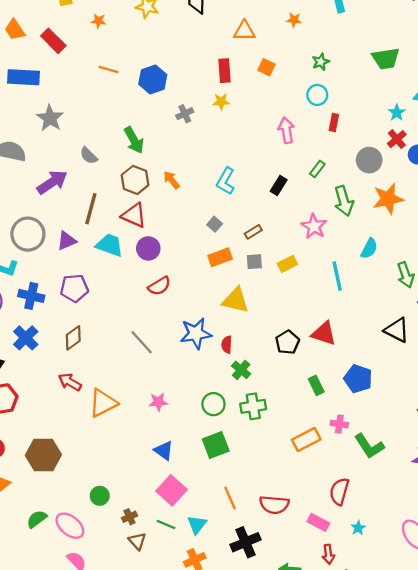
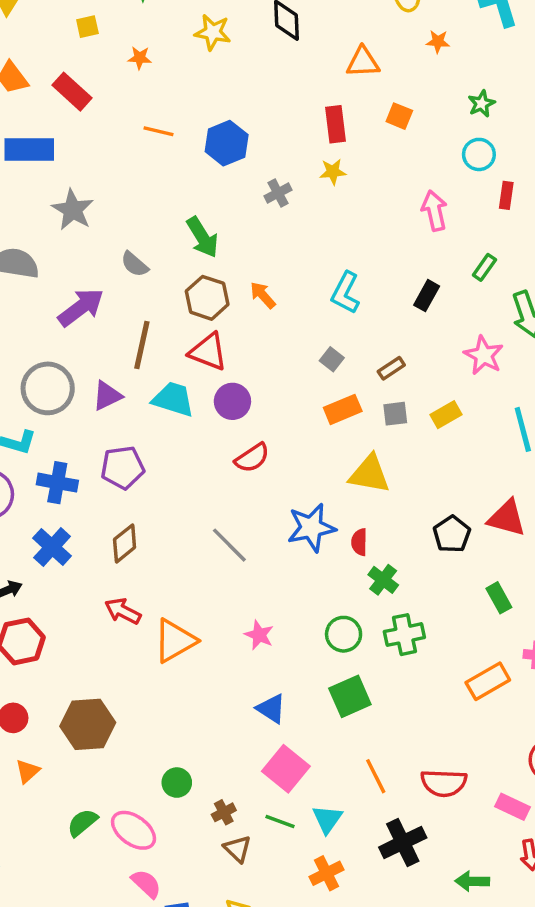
pink star: (158, 402) -> (259, 635), turned 30

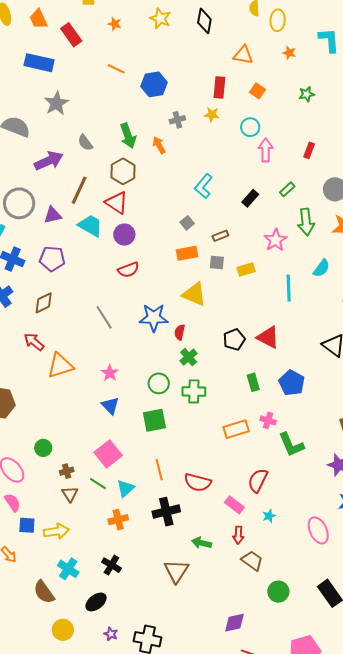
cyan circle: (479, 154) -> (250, 127), moved
orange arrow: (263, 295) -> (159, 145), moved
blue triangle: (271, 709) -> (110, 406), moved

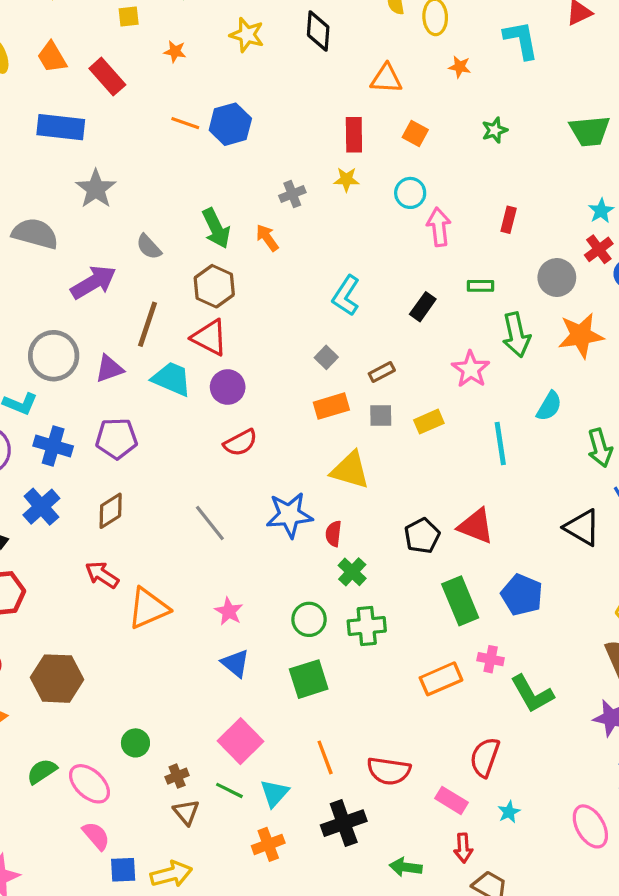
blue hexagon: (154, 84) -> (230, 124), moved
green rectangle: (287, 189) -> (480, 286), turned 49
green rectangle: (253, 382) -> (460, 601), size x1.6

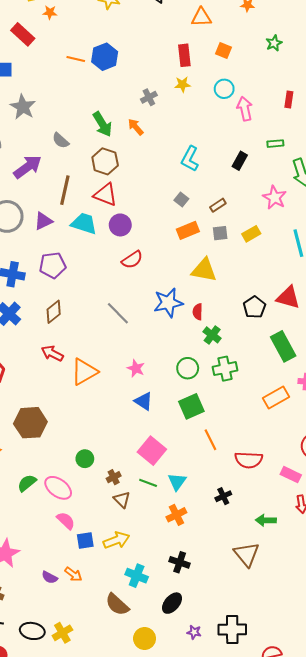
orange star: (175, 52) -> (50, 12), moved
orange line: (325, 757) -> (210, 440), moved
black cross: (344, 823) -> (223, 496), size x0.6

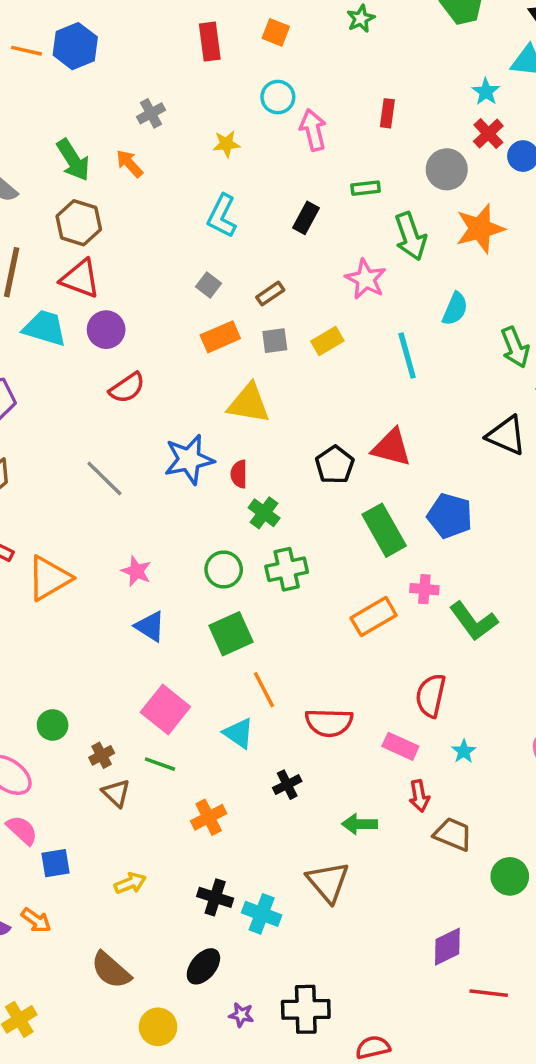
yellow star: (183, 84) -> (226, 144), moved
cyan triangle: (177, 482) -> (239, 733), moved, turned -30
yellow arrow: (116, 540) -> (130, 883), moved, size x0.7
cyan cross: (137, 576) -> (262, 914), moved

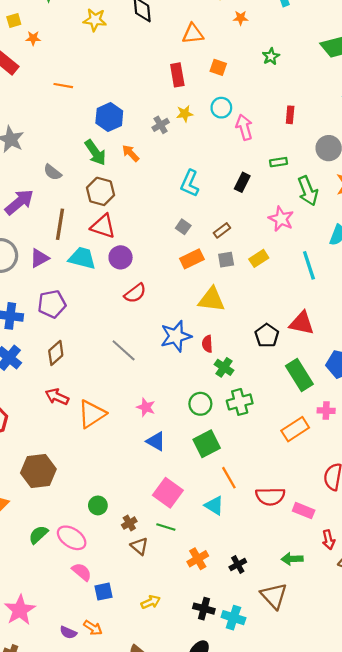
blue hexagon: (75, 46) -> (109, 117), moved
gray cross: (151, 113) -> (161, 125), moved
yellow star: (226, 144) -> (185, 114), moved
pink rectangle: (400, 746) -> (304, 511), moved
black cross: (287, 785) -> (238, 564), moved

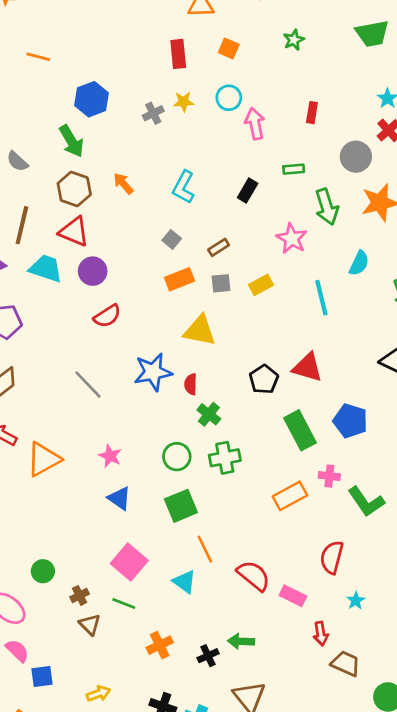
orange arrow: (131, 153) -> (123, 184), moved
red semicircle: (270, 496) -> (254, 576), turned -144
green arrow: (292, 559) -> (241, 641), moved

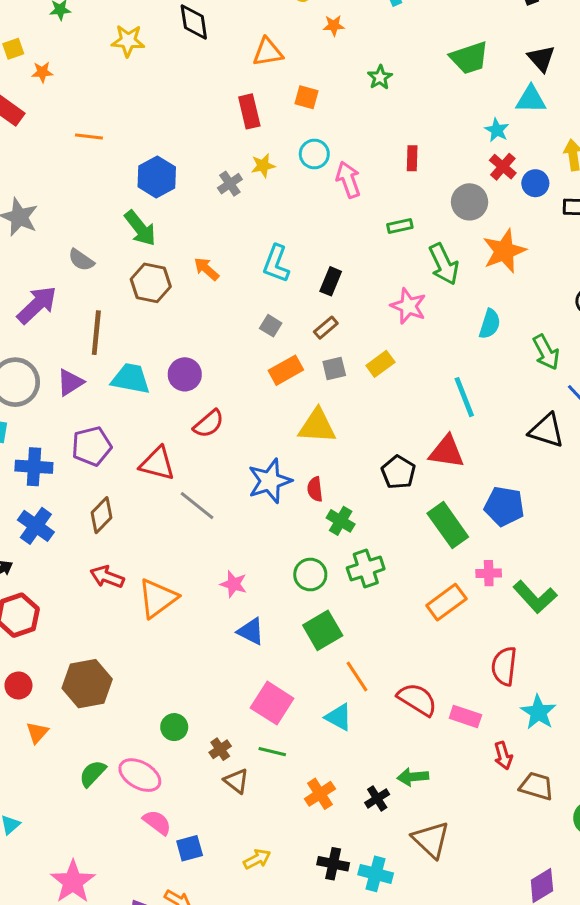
black rectangle: (248, 191) -> (331, 281), moved
red triangle: (74, 232) -> (157, 464), moved
cyan line: (321, 298) -> (464, 397), moved
cyan star: (356, 601) -> (538, 712), size x1.6

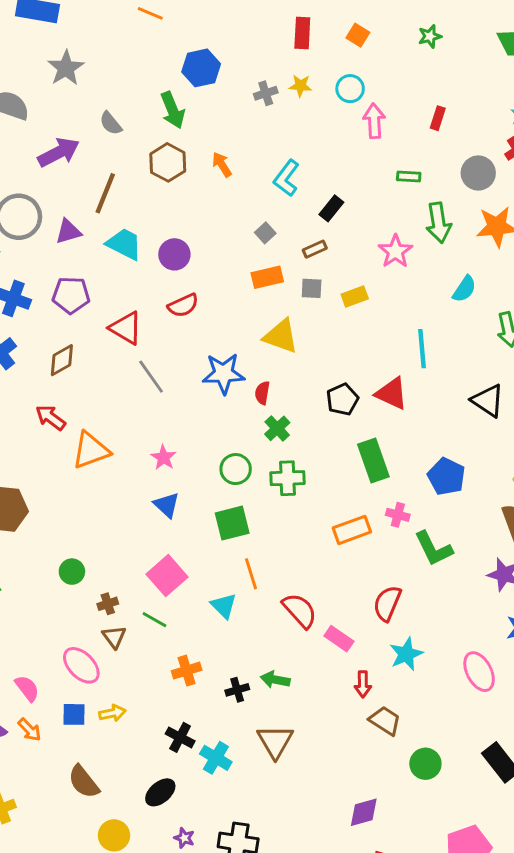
blue pentagon: (504, 506) -> (446, 477), moved
pink ellipse: (140, 775) -> (81, 665), moved
pink semicircle: (157, 822) -> (27, 688), moved
blue square: (190, 848) -> (74, 714), moved

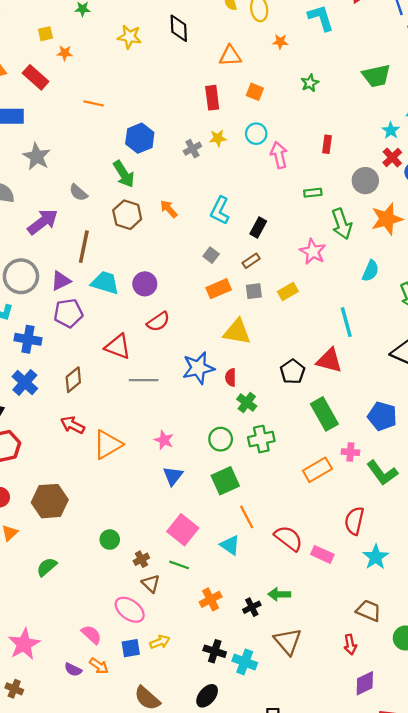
purple pentagon: (71, 295) -> (68, 313), moved
gray line: (151, 377) -> (144, 380), turned -44
blue triangle: (167, 505) -> (173, 476), turned 35
red arrow: (363, 684) -> (350, 645), moved

